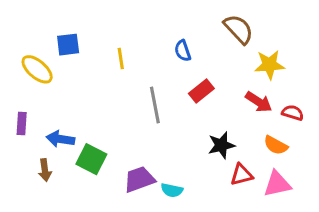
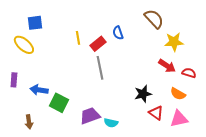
blue square: (68, 45) -> (35, 23), moved
red rectangle: (201, 91) -> (98, 44), moved
brown arrow: (45, 170) -> (29, 122), moved
red triangle: (242, 175) -> (156, 113), turned 49

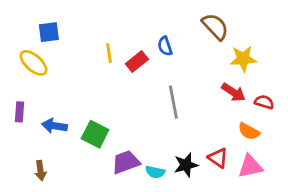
gray line: (100, 68) -> (173, 102), moved
black star: (143, 94) -> (186, 165), moved
green square: (59, 103) -> (95, 134), moved

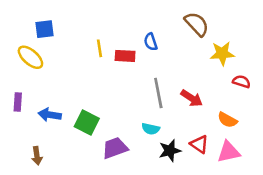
red rectangle: (137, 62) -> (125, 56), turned 42
red arrow: (233, 92) -> (192, 98), moved
red semicircle: (264, 102) -> (241, 82), moved
cyan semicircle: (155, 172) -> (151, 129), moved

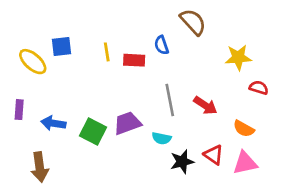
brown semicircle: (197, 24) -> (193, 22), moved
blue square: (45, 29) -> (62, 47), moved
purple trapezoid: (115, 148) -> (127, 123), moved
brown arrow: (37, 156) -> (40, 167), size x1.5

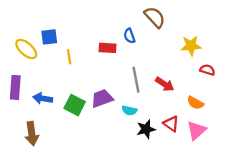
yellow line: (107, 52) -> (69, 57), moved
purple rectangle: (19, 110) -> (15, 87), size x1.5
pink triangle: (245, 163) -> (196, 130), turned -30

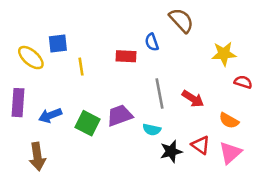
blue arrow: (43, 98) -> (50, 115), turned -30

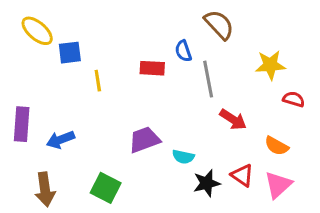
yellow ellipse: (31, 58) -> (37, 31), moved
gray line: (159, 94) -> (208, 79), moved
green square: (87, 123) -> (106, 188), moved

